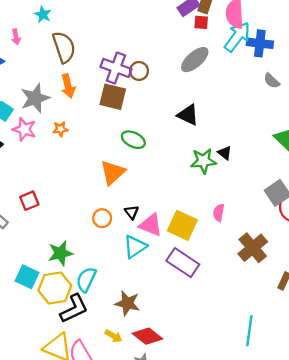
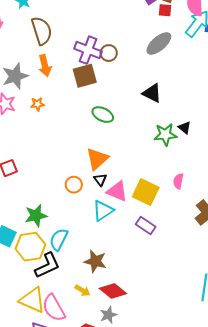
brown square: (113, 97) -> (85, 76), turned -30
orange triangle: (113, 172) -> (97, 159), moved
purple rectangle: (183, 263) -> (146, 225), size x0.7

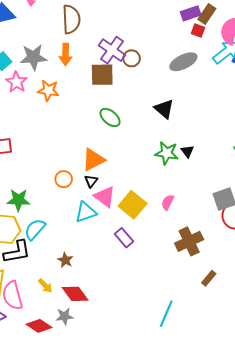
orange star: (37, 104) -> (48, 91), size x1.5
brown star: (95, 261) -> (65, 260), size x0.7

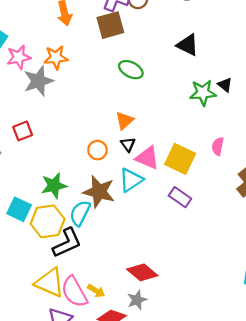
gray star: (33, 57) -> (38, 81), moved
pink star: (17, 82) -> (19, 57), turned -30
orange triangle: (93, 160) -> (124, 121), size x0.7
brown star: (65, 260) -> (99, 192), moved, size x1.8
yellow arrow: (45, 286) -> (96, 291), moved

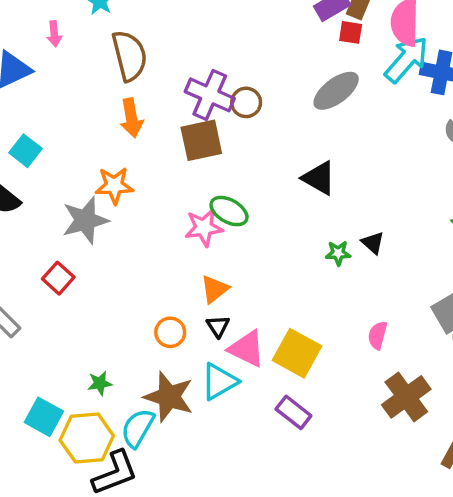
pink star: (19, 57) -> (204, 228), moved
green star: (203, 93) -> (338, 253), size x0.6
red square: (23, 131) -> (58, 278), moved, turned -30
pink semicircle: (218, 146) -> (378, 335), moved
green star: (54, 186) -> (100, 383), size x0.6

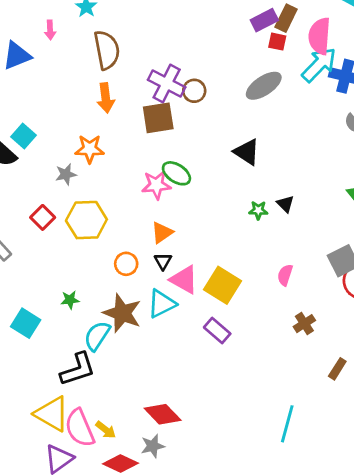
cyan square: (25, 151) -> (24, 136), moved
gray star: (85, 220) -> (66, 174), size x0.6
brown cross: (406, 397) -> (304, 324), size x0.6
yellow hexagon: (87, 438) -> (86, 220), moved

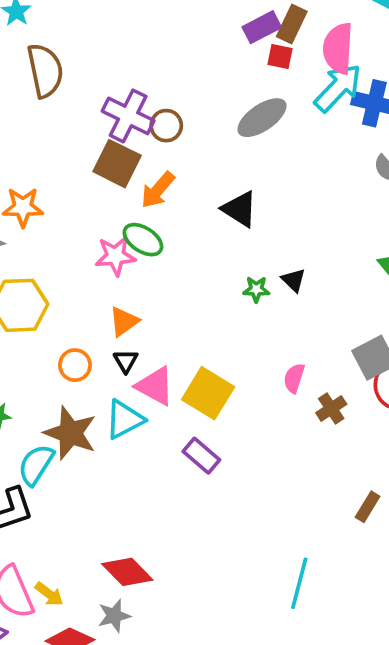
orange arrow: (106, 98) -> (158, 190), moved, turned 48
brown square: (158, 118) -> (117, 164), turned 36
brown cross: (304, 324) -> (331, 409), moved

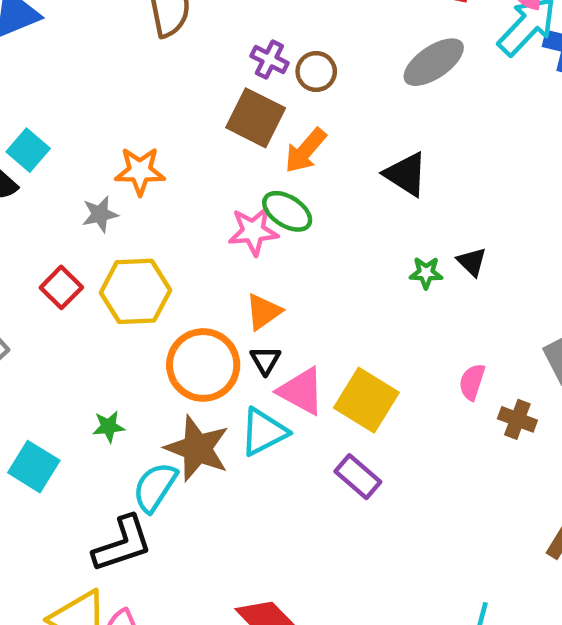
purple cross: (128, 116) -> (269, 59), size x0.6
orange circle: (75, 365) -> (203, 365), size x1.8
brown cross: (331, 409) -> (517, 419), turned -36

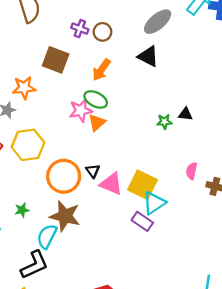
brown square: (256, 118) -> (56, 60), moved
black triangle: (406, 174) -> (148, 56), moved
black triangle: (472, 262) -> (185, 114), turned -32
orange triangle: (263, 312) -> (97, 123), moved
cyan triangle: (264, 432) -> (154, 203), moved

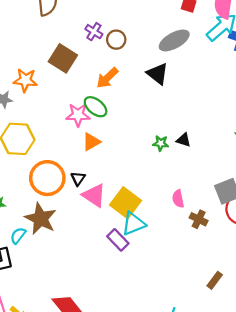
orange triangle: (97, 123) -> (91, 142), moved
pink semicircle: (192, 171) -> (178, 199), turned -35
cyan semicircle: (47, 236) -> (18, 236), size x0.7

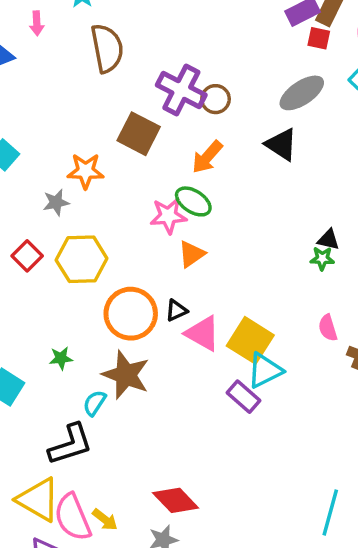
purple cross: (94, 32) -> (181, 90), size x1.8
green star: (161, 143) -> (322, 258), moved
black triangle: (78, 179) -> (176, 311), turned 35

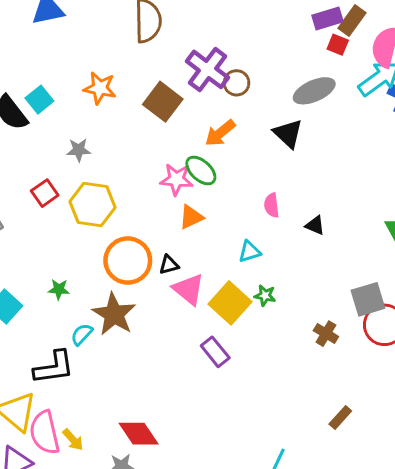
orange star: (86, 171) -> (100, 88), moved
green star: (322, 258) -> (265, 295), moved
pink semicircle: (328, 328) -> (272, 205), moved
cyan triangle: (265, 370) -> (250, 252), moved, size x0.7

